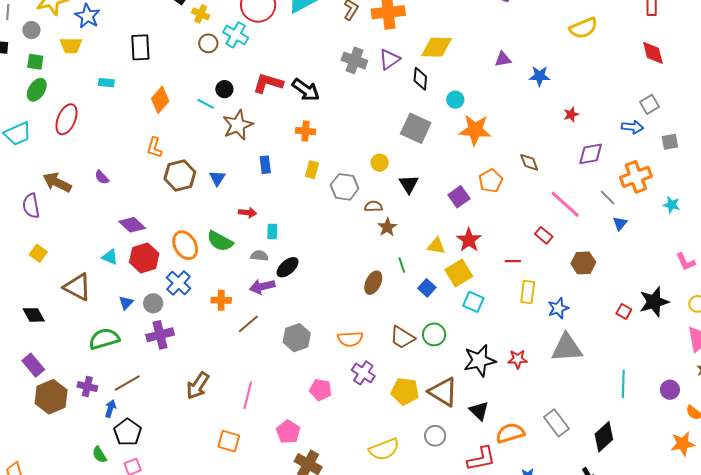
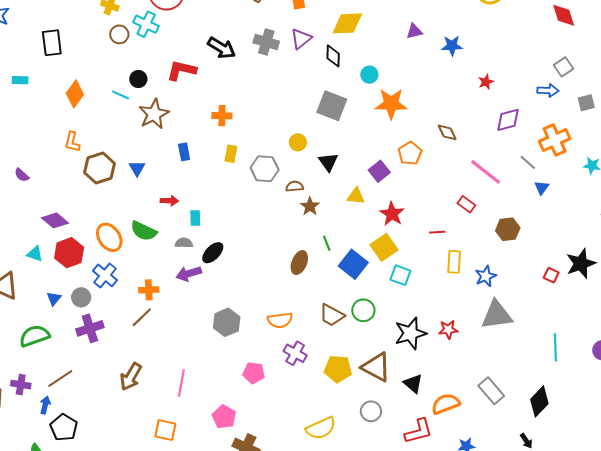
black arrow: (306, 90) -> (222, 48), moved
yellow triangle: (436, 246) -> (356, 196), moved
blue square: (427, 288) -> (353, 264), size x1.6
brown line: (248, 324) -> (142, 317), moved

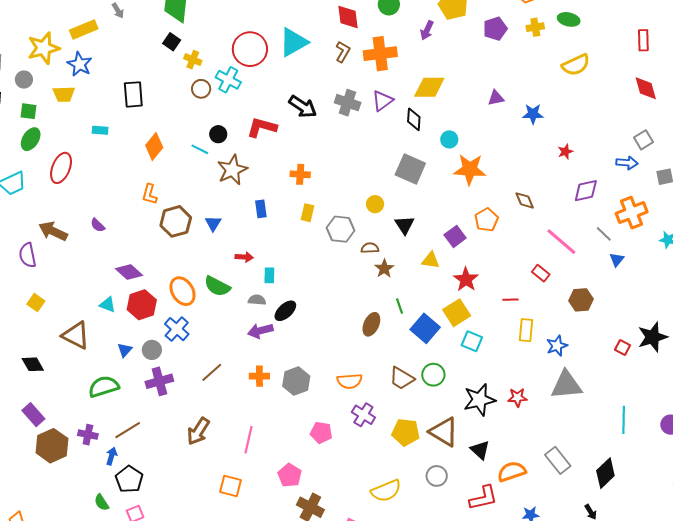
orange cross: (149, 290) -> (259, 376), moved

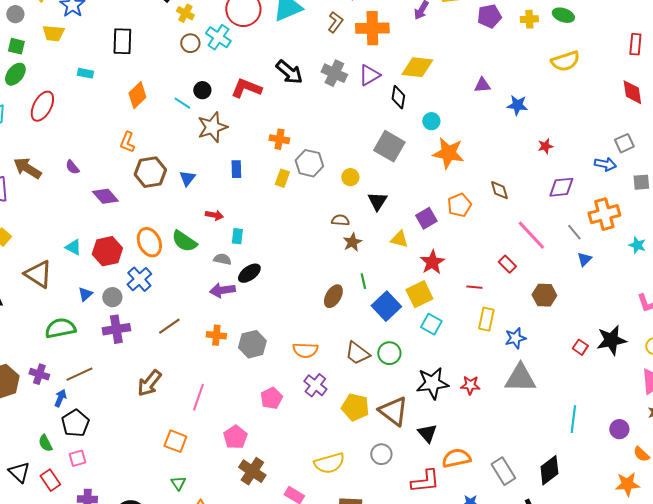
gray hexagon: (341, 229) -> (309, 163), moved
purple diamond: (129, 272) -> (105, 196), moved
pink pentagon: (321, 433) -> (271, 398), turned 30
gray rectangle: (558, 460) -> (503, 471), moved

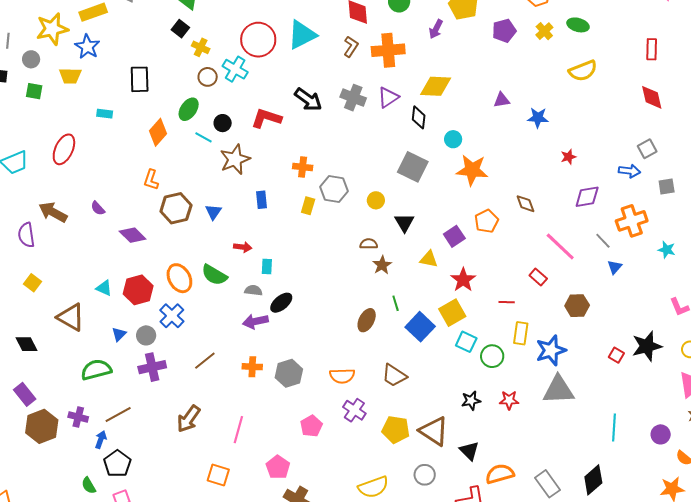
yellow cross: (529, 19) -> (544, 31), turned -36
green ellipse: (15, 74) -> (189, 109), moved
blue star: (515, 338) -> (551, 350), size x1.4
green circle: (389, 353) -> (492, 356), moved
black star: (432, 383) -> (471, 401), size x0.6

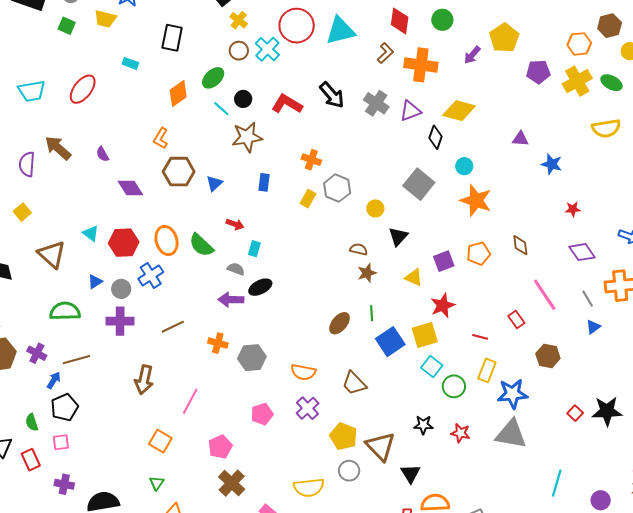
yellow cross: (544, 31) -> (577, 81), size x1.6
purple diamond: (587, 197) -> (582, 252), turned 52
brown arrow: (189, 419) -> (144, 380), turned -36
gray circle: (425, 475) -> (349, 471), moved

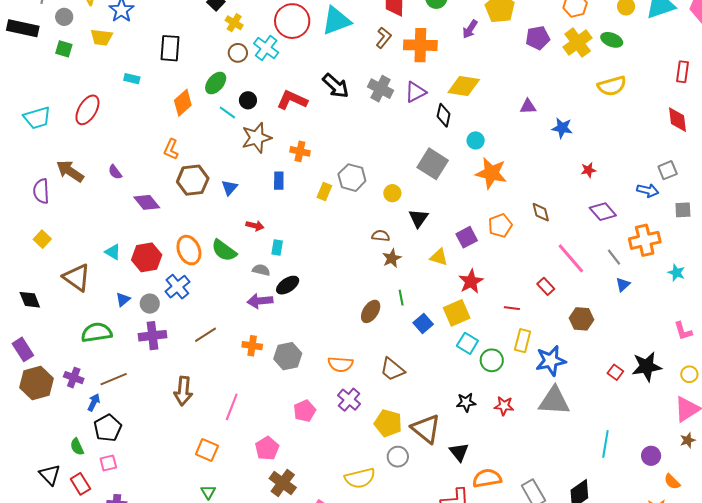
orange cross: (311, 160) -> (300, 151), moved
blue square: (390, 342) -> (423, 324), size x0.7

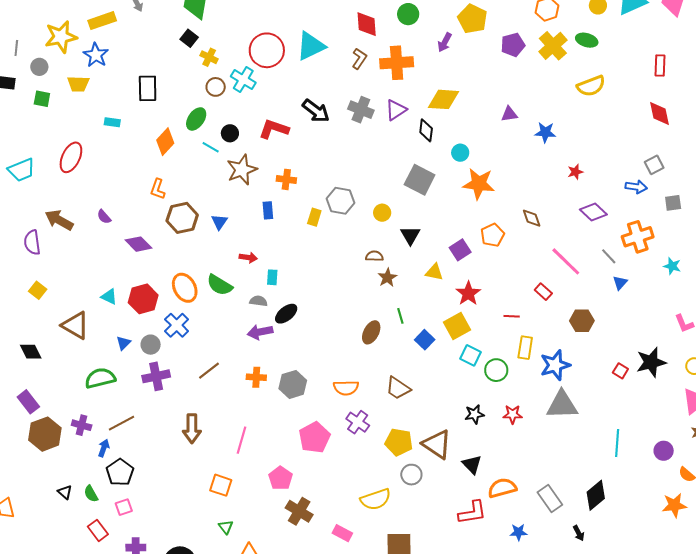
pink pentagon: (305, 411) -> (314, 437), size x1.4
black triangle: (50, 475) -> (65, 492), moved, size x0.7

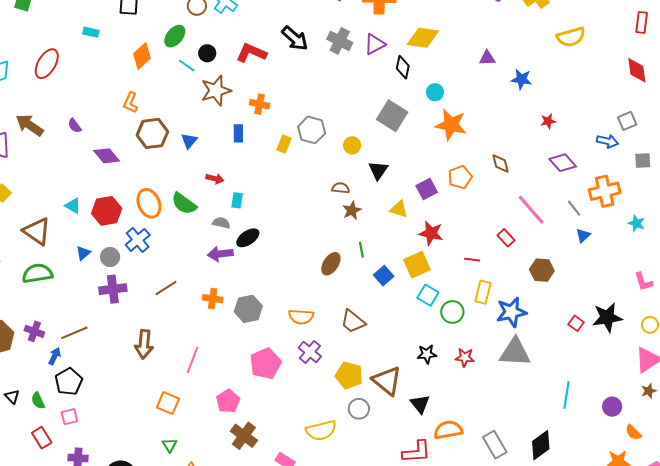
red star: (468, 293) -> (431, 233), turned -30
green semicircle: (100, 378) -> (37, 273), moved

